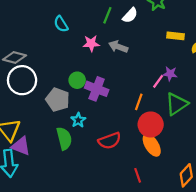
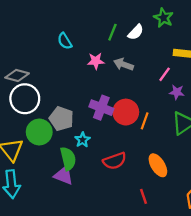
green circle: (77, 80) -> (39, 132), moved, size x1.5
pink line: (158, 81) -> (165, 74), moved
red circle: (151, 124) -> (126, 112), moved
purple triangle: (21, 146) -> (64, 175), moved

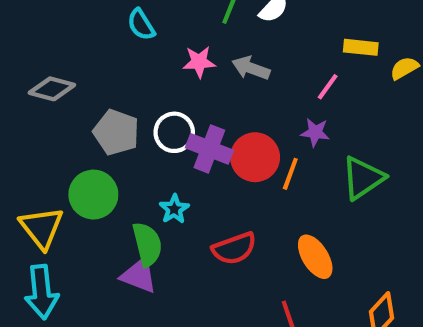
purple star: (177, 92) -> (315, 132), moved
white circle: (25, 99) -> (174, 132), moved, size x0.7
gray pentagon: (61, 119) -> (116, 132), moved

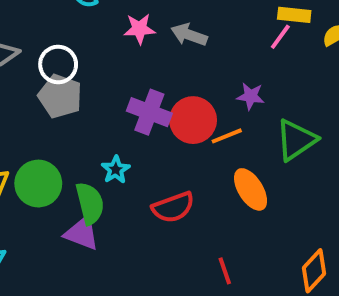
pink line: (328, 87) -> (280, 37), moved
white circle: (174, 132) -> (58, 64), moved
orange line: (290, 174) -> (227, 136), turned 48
green circle: (93, 195) -> (38, 184), moved
orange ellipse: (315, 257) -> (251, 189), moved

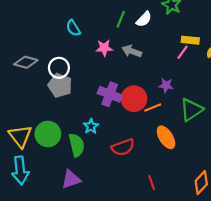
purple triangle: (82, 233) -> (71, 179), moved, turned -40

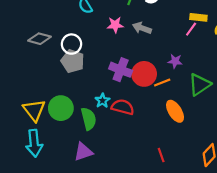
red semicircle: (123, 147) -> (123, 107), moved, turned -145

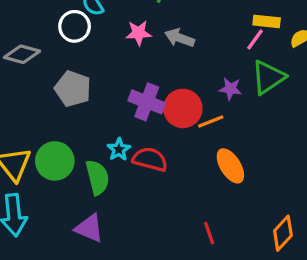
white circle: (72, 44) -> (75, 26), moved
green triangle: (200, 85) -> (268, 77), moved
purple triangle: (83, 152) -> (89, 228), turned 42

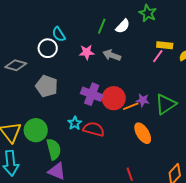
green triangle: (268, 77) -> (166, 104), moved
purple star: (230, 89) -> (143, 100), moved
green semicircle: (97, 177) -> (54, 149), moved

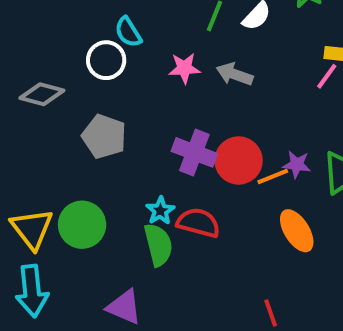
green semicircle: (54, 149) -> (158, 245), moved

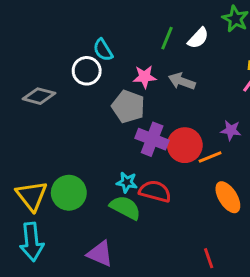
gray pentagon: (104, 136) -> (128, 106), moved
purple star: (297, 164) -> (231, 130), moved
cyan star: (160, 211) -> (127, 182), turned -30
green semicircle: (158, 245) -> (125, 208), turned -48

